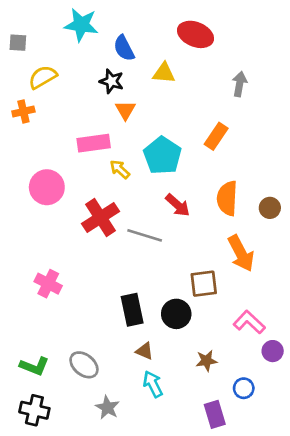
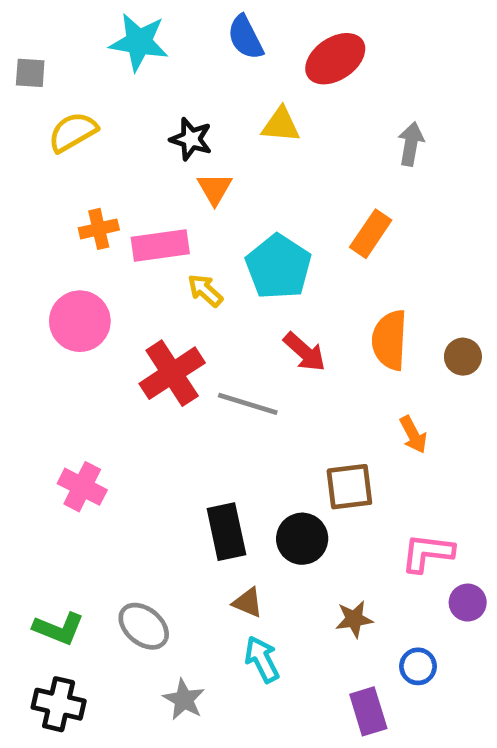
red ellipse: (195, 34) -> (335, 59), turned -56
blue semicircle: (124, 48) -> (245, 37), moved
orange cross: (23, 112) -> (99, 229), moved
orange arrow: (241, 253) -> (413, 435), size x0.6
pink L-shape: (249, 322) -> (427, 553), turned -36

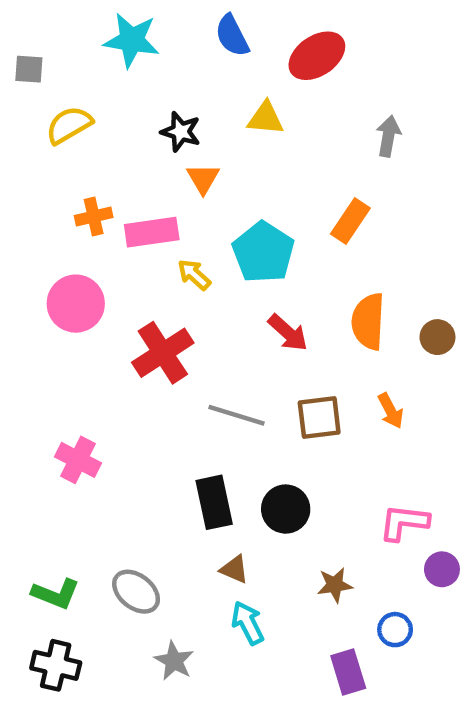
gray line: (248, 404) -> (237, 415), moved
brown square: (349, 487) -> (319, 417), moved

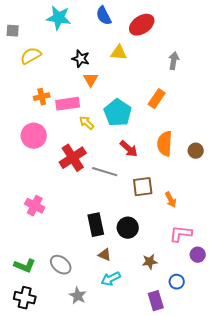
orange arrow: (391, 411) -> (171, 200), moved
gray line: (237, 415) -> (105, 172), moved
cyan arrow: (248, 623) -> (111, 279), turned -90

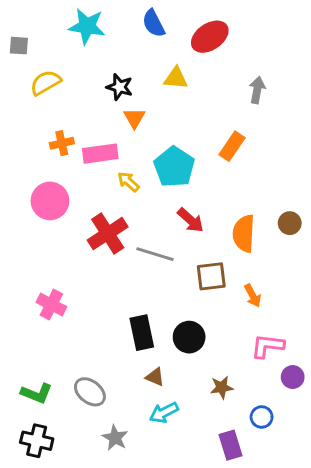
orange semicircle: (165, 144) -> (244, 233), moved

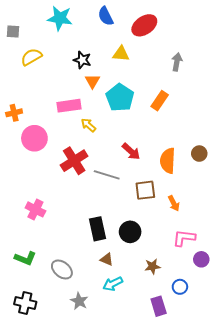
orange cross: (62, 143) -> (14, 113), moved
cyan pentagon: (174, 167) -> (120, 98), moved
green L-shape: (37, 393) -> (25, 258), moved

